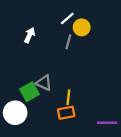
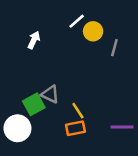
gray line: (68, 42) -> (114, 48), moved
yellow line: (68, 97) -> (78, 111), turned -40
purple line: (107, 123) -> (122, 127), moved

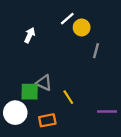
gray line: (114, 48) -> (96, 51), moved
green square: (34, 104) -> (30, 92), turned 30
orange rectangle: (75, 128) -> (47, 120), moved

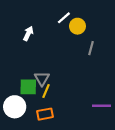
gray triangle: (44, 83) -> (42, 79), turned 35
yellow line: (68, 97) -> (46, 91), moved, turned 56

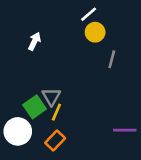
white line: (64, 18) -> (89, 14), moved
green square: (28, 87) -> (35, 107), turned -36
orange rectangle: (45, 114) -> (55, 140), turned -35

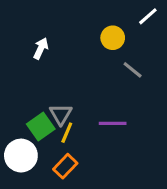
white line: (89, 14) -> (148, 16), moved
gray line: (112, 59) -> (133, 70), turned -66
purple line: (125, 130) -> (113, 123), moved

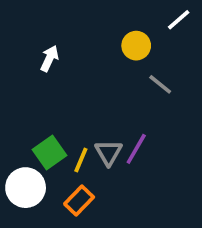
gray triangle: (61, 114) -> (109, 153), moved
purple line: (113, 123) -> (136, 149), turned -60

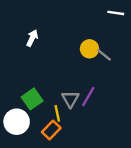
white line: (179, 20) -> (116, 13), turned 49
yellow circle: (136, 46) -> (89, 49), moved
yellow line: (81, 160) -> (57, 113), moved, turned -35

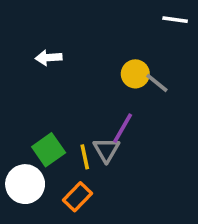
white arrow: (32, 38) -> (49, 58), turned -119
purple line: (88, 97) -> (123, 128), moved
yellow line: (57, 113) -> (85, 157), moved

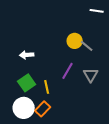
white arrow: (49, 58) -> (27, 55), moved
gray triangle: (106, 150) -> (91, 75), moved
white circle: (25, 184) -> (24, 108), moved

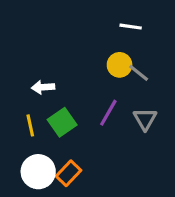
white line: (97, 11) -> (131, 27), moved
green square: (27, 83) -> (62, 122), moved
yellow line: (47, 87) -> (30, 125), moved

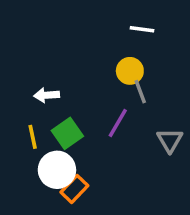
gray line: (139, 73) -> (140, 92), moved, turned 30
gray triangle: (145, 119) -> (170, 140), moved
white circle: (38, 172) -> (57, 170), moved

